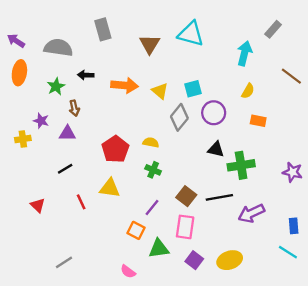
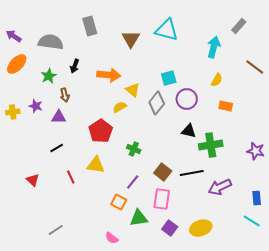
orange ellipse: (19, 73) -> (17, 64), turned 35
black arrow: (86, 75) -> (75, 66), turned -72
yellow triangle: (160, 91) -> (133, 90), moved
yellow cross: (23, 139) -> (13, 112), moved
yellow semicircle: (151, 142) -> (120, 107), moved, turned -40

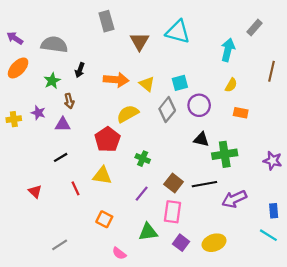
gray rectangle: (90, 26) -> (106, 21), moved
brown line: (255, 67) -> (272, 71), turned 66
yellow triangle: (133, 90) -> (147, 84), moved
yellow semicircle: (120, 107) -> (128, 114), size x1.5
orange square: (119, 202) -> (104, 219), moved

